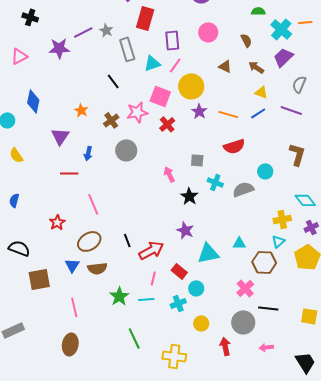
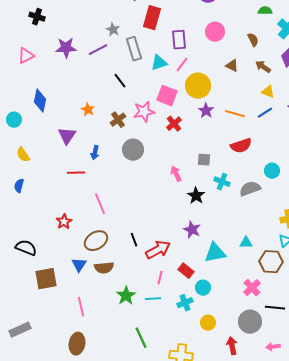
purple line: (83, 32) -> (98, 50), moved
blue semicircle: (14, 200) -> (19, 186), moved

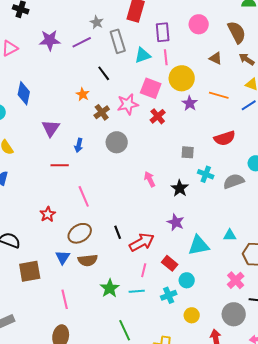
brown semicircle: (253, 40) -> (237, 32), size x1.6
pink line: (182, 65) -> (166, 57), turned -42
orange star: (88, 110) -> (83, 94), moved
orange line: (235, 114) -> (219, 95), moved
pink arrow: (176, 174) -> (150, 179), moved

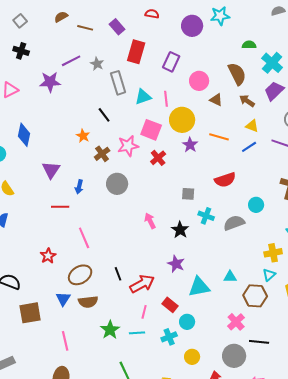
pink circle: (199, 24) -> (199, 81), moved
purple rectangle: (163, 32) -> (171, 62), moved, turned 30
purple line: (82, 42) -> (71, 61), moved

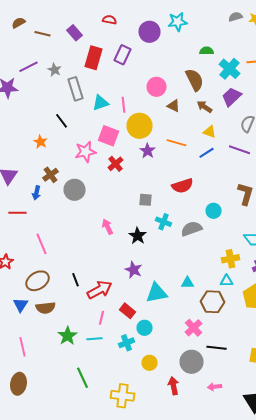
purple rectangle: (171, 62) -> (122, 55), moved
brown cross: (102, 154) -> (50, 175), moved
cyan triangle: (269, 275) -> (226, 281), turned 40

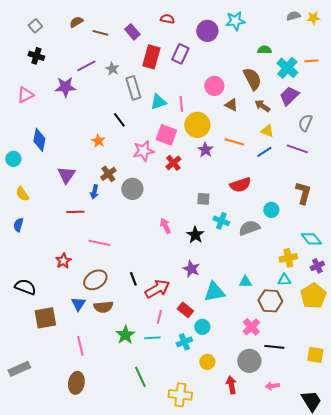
pink line: (42, 244) -> (99, 243), turned -55

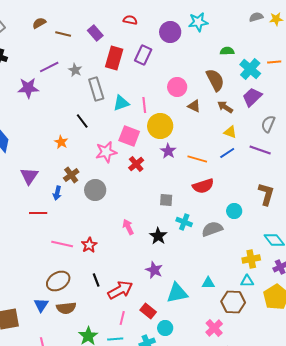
orange line: (234, 142) -> (197, 159), moved
red star: (63, 261) -> (89, 245), moved

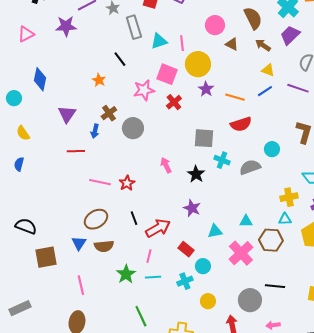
gray square: (166, 200) -> (204, 138), size x1.5
cyan triangle: (177, 293) -> (215, 231), size x0.7
pink line: (122, 318) -> (149, 256), moved
pink cross: (214, 328) -> (241, 253), moved, size x1.4

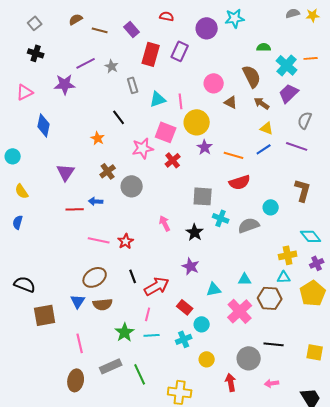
gray rectangle: (134, 27) -> (133, 85), size x0.7
blue diamond: (40, 79) -> (44, 125), moved
blue arrow: (95, 131) -> (96, 201), moved, turned 80
gray rectangle: (20, 308) -> (111, 366), moved

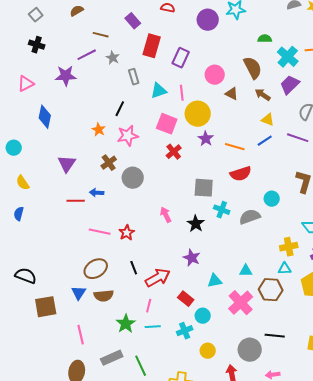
brown line: (100, 30) -> (101, 35), moved
purple rectangle: (180, 51) -> (181, 58), moved
black line: (119, 117) -> (120, 109), turned 63
pink star: (143, 148) -> (128, 136), moved

